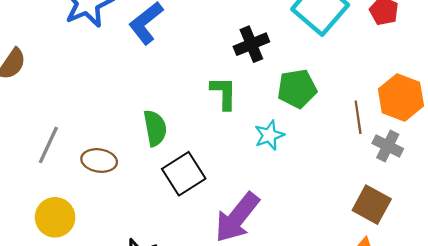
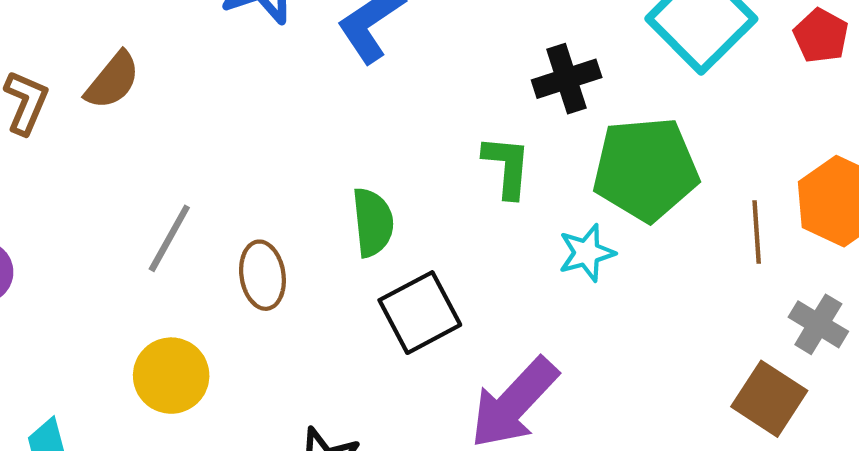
green pentagon: (297, 89) -> (646, 169), size x1.4
gray cross: (388, 146) -> (818, 324), moved
brown ellipse: (99, 160) -> (262, 275), turned 68

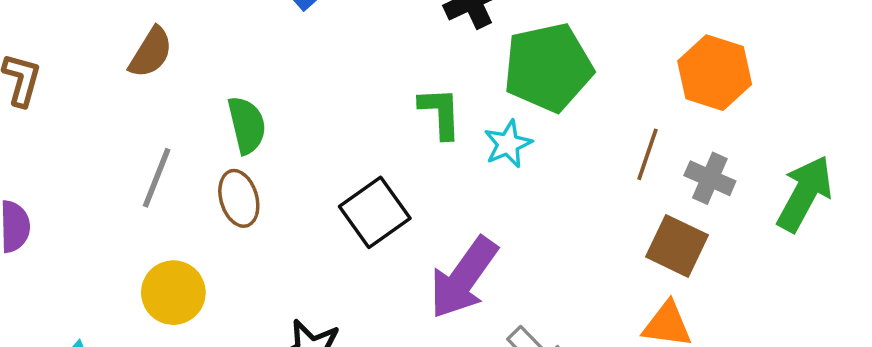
brown semicircle: (113, 80) -> (151, 52), moved
green L-shape: (507, 167) -> (440, 113), moved
green semicircle: (373, 222) -> (247, 125), moved
brown line: (757, 232) -> (647, 154), moved, turned 30

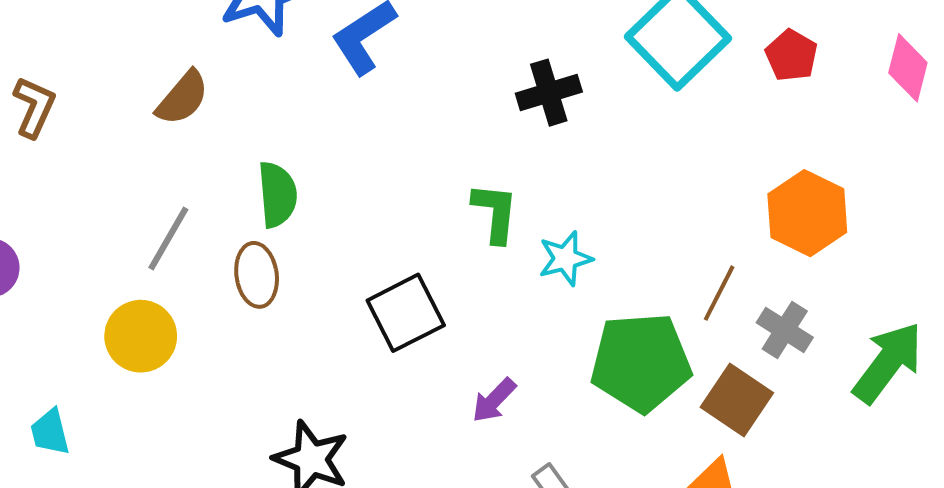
green pentagon: (548, 67) -> (641, 362), moved
purple arrow: (464, 278) -> (494, 400), size x0.5
yellow circle: (173, 293) -> (141, 336), moved

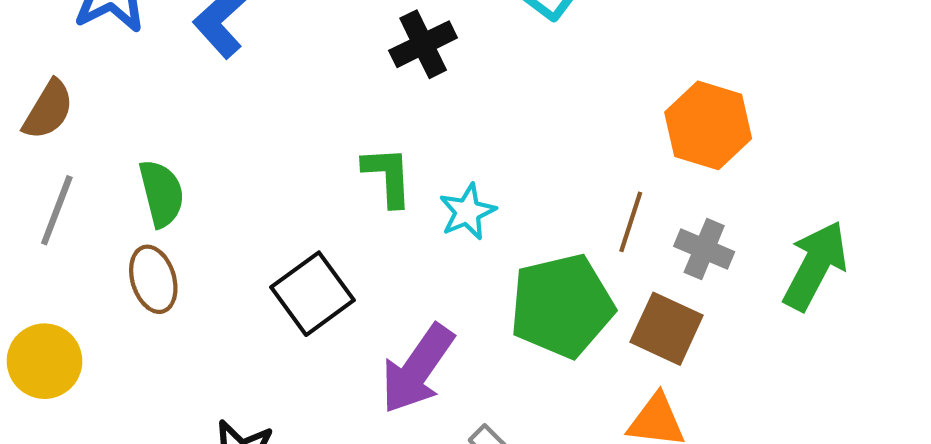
gray line: (168, 239) -> (57, 210), moved
purple arrow: (494, 400) -> (417, 369), size x1.8

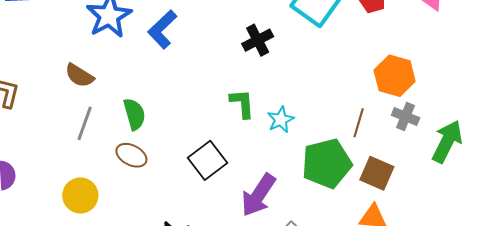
brown semicircle: (48, 110) -> (79, 75), turned 92
gray cross: (704, 249) -> (406, 117), moved
brown ellipse: (153, 279) -> (131, 155), turned -44

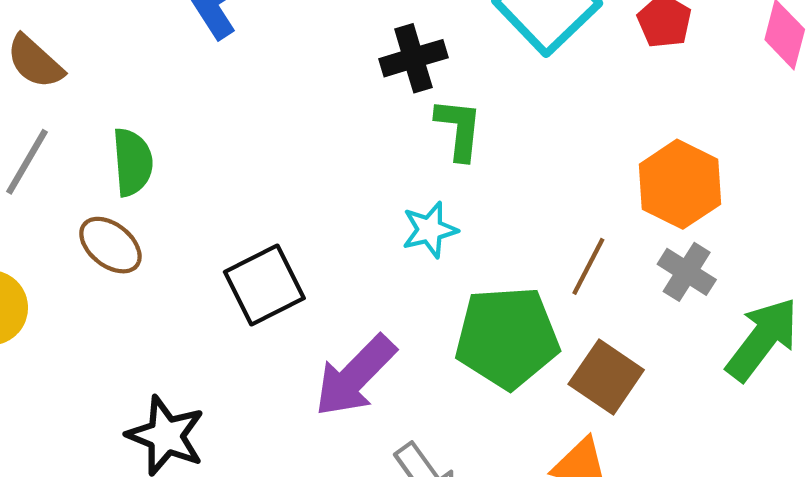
green L-shape: (242, 104) -> (459, 129), moved

